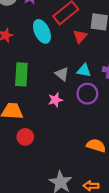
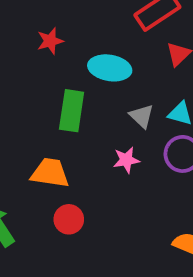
cyan ellipse: (42, 31) -> (110, 68), moved, turned -60

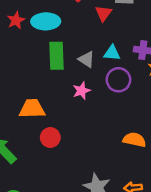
cyan ellipse: (110, 68) -> (46, 21), moved
green rectangle: (72, 111) -> (56, 56), moved

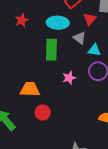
cyan ellipse: (46, 21) -> (58, 23), moved
gray triangle: (86, 59) -> (80, 38), moved

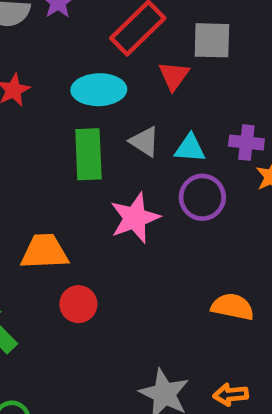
gray triangle: (80, 38) -> (145, 141), moved
pink star: (69, 78) -> (135, 218), size x1.5

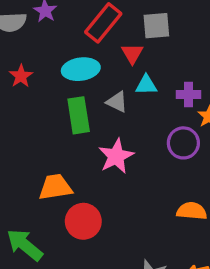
cyan triangle: (190, 148) -> (146, 85), moved
purple circle: (202, 197) -> (183, 143), moved
red circle: (78, 304) -> (83, 221), size x1.4

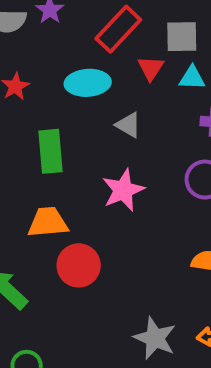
cyan triangle: (146, 85) -> (192, 78), moved
green rectangle: (79, 115) -> (50, 151), moved

